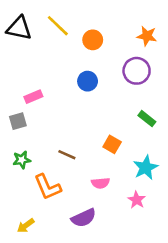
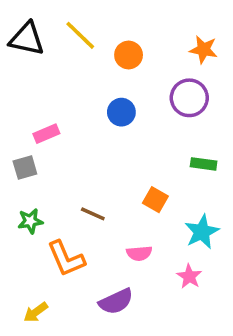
green rectangle: (147, 119) -> (204, 164), turned -30

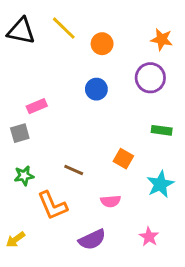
pink star: (189, 276) -> (149, 237), moved
yellow arrow: (36, 312) -> (15, 240), moved

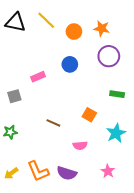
orange star: (162, 39) -> (102, 28), moved
pink rectangle: (37, 106) -> (38, 77), moved
green star: (24, 176) -> (10, 132), moved
orange L-shape: (52, 205) -> (38, 171), moved
purple semicircle: (92, 240) -> (67, 173), turned 42

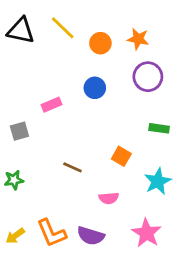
pink star: (108, 171) -> (146, 233), size x1.5

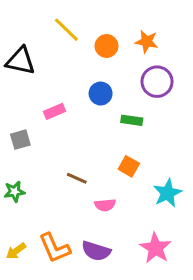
black triangle: (21, 31) -> (20, 61), moved
green rectangle: (159, 128) -> (132, 120), moved
pink semicircle: (109, 198) -> (105, 205), moved

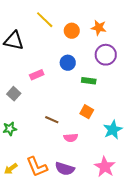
gray square: (20, 140) -> (14, 94), turned -32

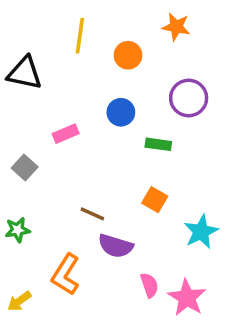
yellow line: (45, 20) -> (80, 36), turned 54
orange star: (99, 28) -> (176, 27), moved
pink semicircle: (71, 138) -> (149, 285), moved, turned -104
orange L-shape: (37, 167) -> (66, 274), moved, turned 55
purple semicircle: (65, 169) -> (116, 246), moved

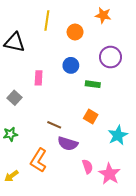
pink rectangle: (66, 134) -> (39, 78), turned -64

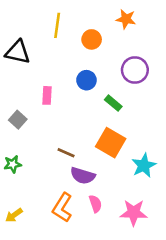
green rectangle: (93, 84) -> (113, 103), turned 32
orange square: (91, 116) -> (111, 143), size x1.6
orange L-shape: (39, 160) -> (62, 207), moved
pink semicircle: (88, 167) -> (95, 204), moved
pink star: (109, 174) -> (134, 213), turned -30

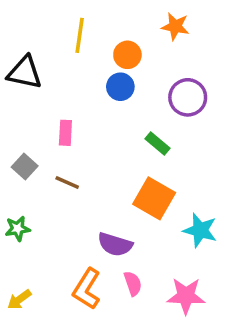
blue circle: (86, 80) -> (120, 87), moved
brown line: (66, 153) -> (67, 182), moved
cyan star: (144, 165) -> (200, 230), turned -30

